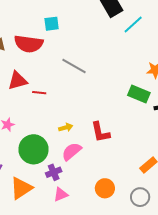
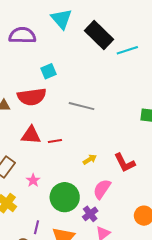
cyan line: (133, 25) -> (127, 50), turned 40
red triangle: (18, 81) -> (31, 135), turned 35
yellow arrow: (66, 127) -> (90, 159), moved

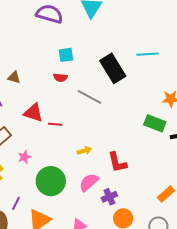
black rectangle: (99, 35) -> (113, 68), moved
red semicircle: (32, 97) -> (60, 78), moved, size x0.5
purple cross: (90, 214) -> (109, 197), moved

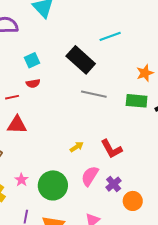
gray line: (89, 97) -> (94, 94), moved
red line: (55, 124) -> (12, 97), moved
pink star: (24, 157) -> (21, 180), moved

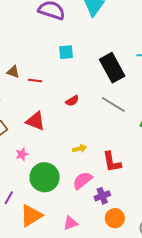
red semicircle: (33, 83) -> (72, 101), moved, turned -40
red triangle: (17, 125) -> (35, 121), moved
pink star: (21, 180) -> (22, 154), moved

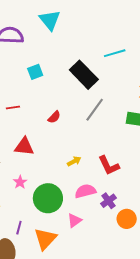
gray line: (113, 104) -> (95, 110), turned -70
pink semicircle: (82, 180) -> (85, 191), turned 40
pink triangle: (70, 223) -> (74, 221), moved

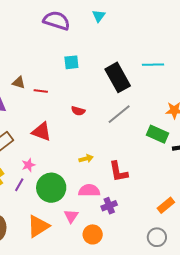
cyan triangle: (50, 20) -> (99, 16), size x0.6
red semicircle: (54, 117) -> (78, 111), turned 48
orange circle: (127, 219) -> (93, 234), moved
pink triangle: (74, 221) -> (71, 216), turned -35
purple line: (19, 228) -> (19, 185), moved

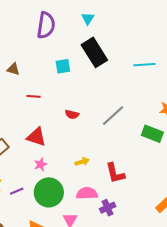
purple semicircle: (57, 21) -> (46, 25), turned 84
black rectangle: (118, 77) -> (94, 52), moved
brown triangle: (19, 83) -> (13, 69), moved
pink star: (28, 165) -> (41, 164), moved
purple line: (19, 185) -> (17, 191), turned 40

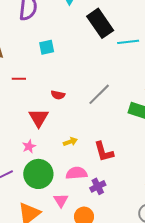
black rectangle: (94, 52) -> (100, 23), moved
red triangle: (36, 137) -> (39, 118), moved, turned 45

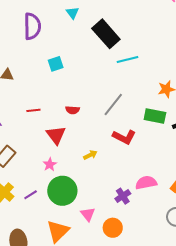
cyan line: (128, 42) -> (127, 60), moved
red line: (19, 79) -> (33, 110), moved
red L-shape: (104, 152) -> (124, 137), moved, turned -40
pink semicircle: (76, 173) -> (146, 183), moved

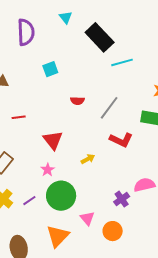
red line: (33, 110) -> (19, 117), moved
red semicircle: (72, 110) -> (77, 101), moved

